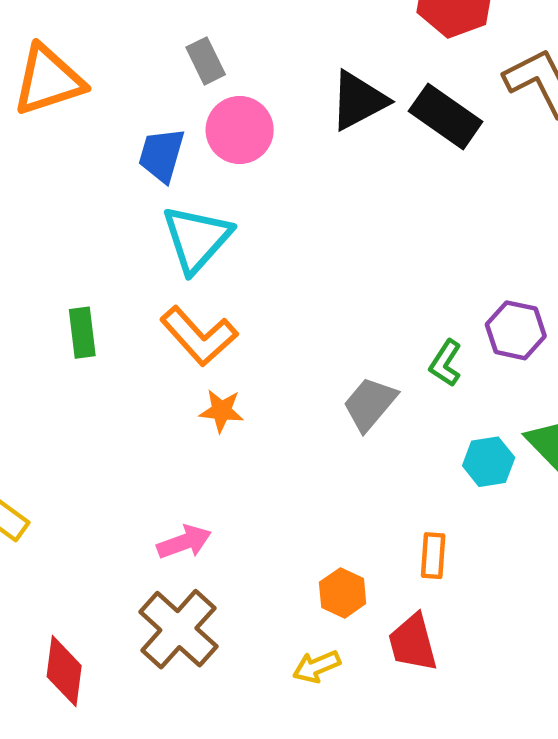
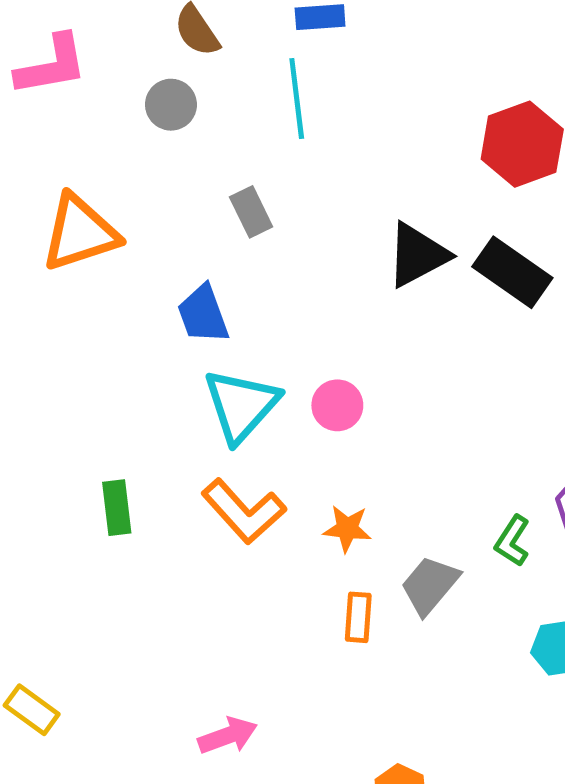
pink circle: (240, 130) -> (337, 405), moved, size x0.7
blue trapezoid: (161, 155) -> (203, 314), turned -36
orange star: (221, 411) -> (347, 529), moved
orange rectangle: (433, 556) -> (358, 617), moved

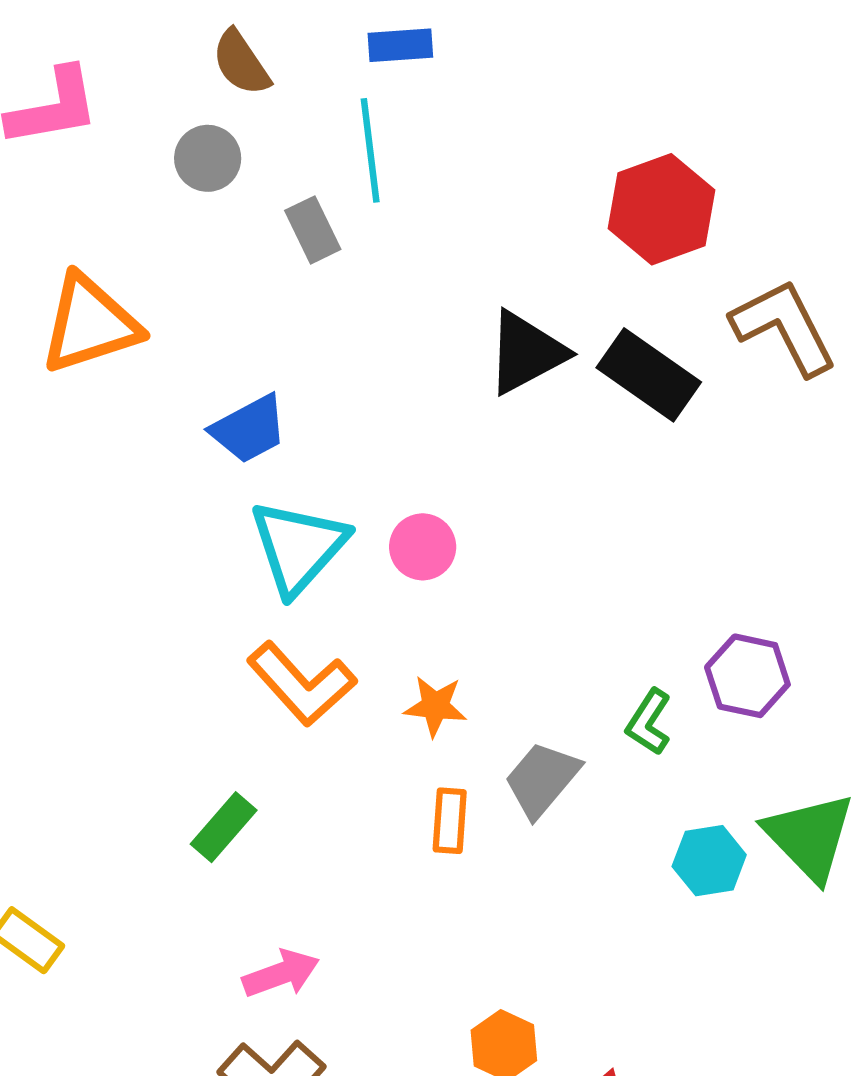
gray rectangle: (251, 212) -> (313, 230), moved
blue trapezoid: (203, 314) -> (249, 429), turned -98
green rectangle: (117, 508) -> (224, 827), moved, turned 48

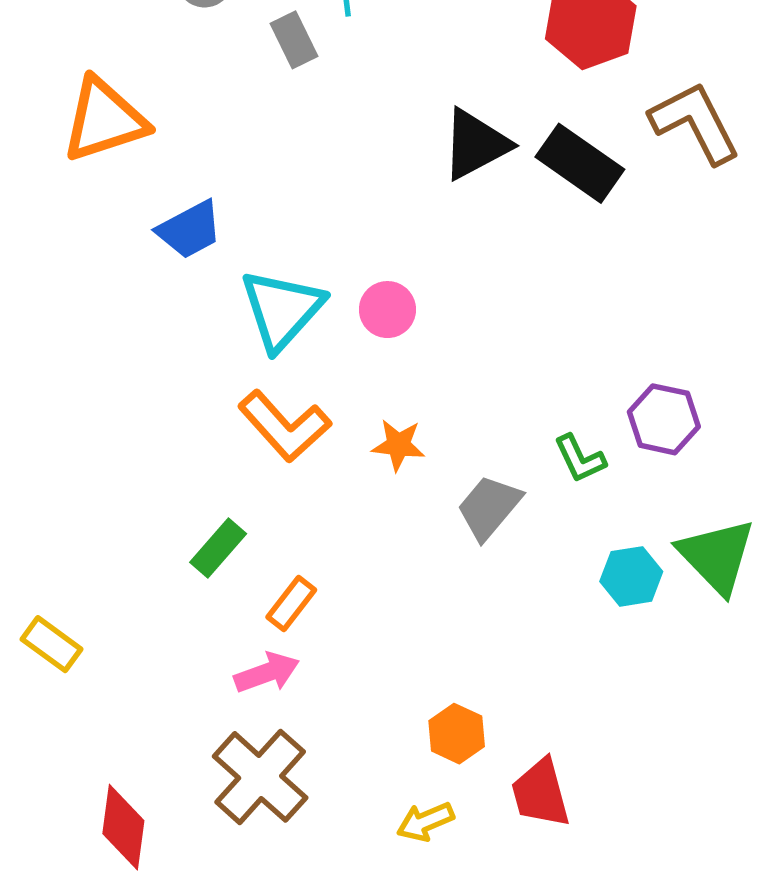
blue trapezoid: (249, 429) -> (190, 230), moved
green L-shape: (649, 722) -> (580, 459), turned -58
orange rectangle: (450, 821) -> (291, 604), moved, turned 34

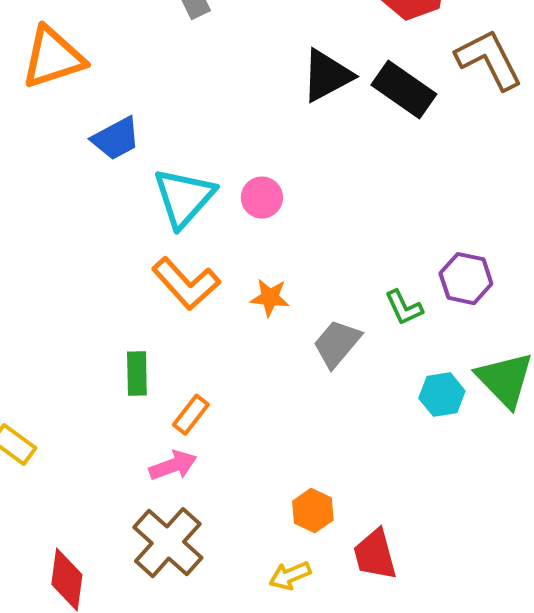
green rectangle: (218, 548) -> (137, 374), turned -42

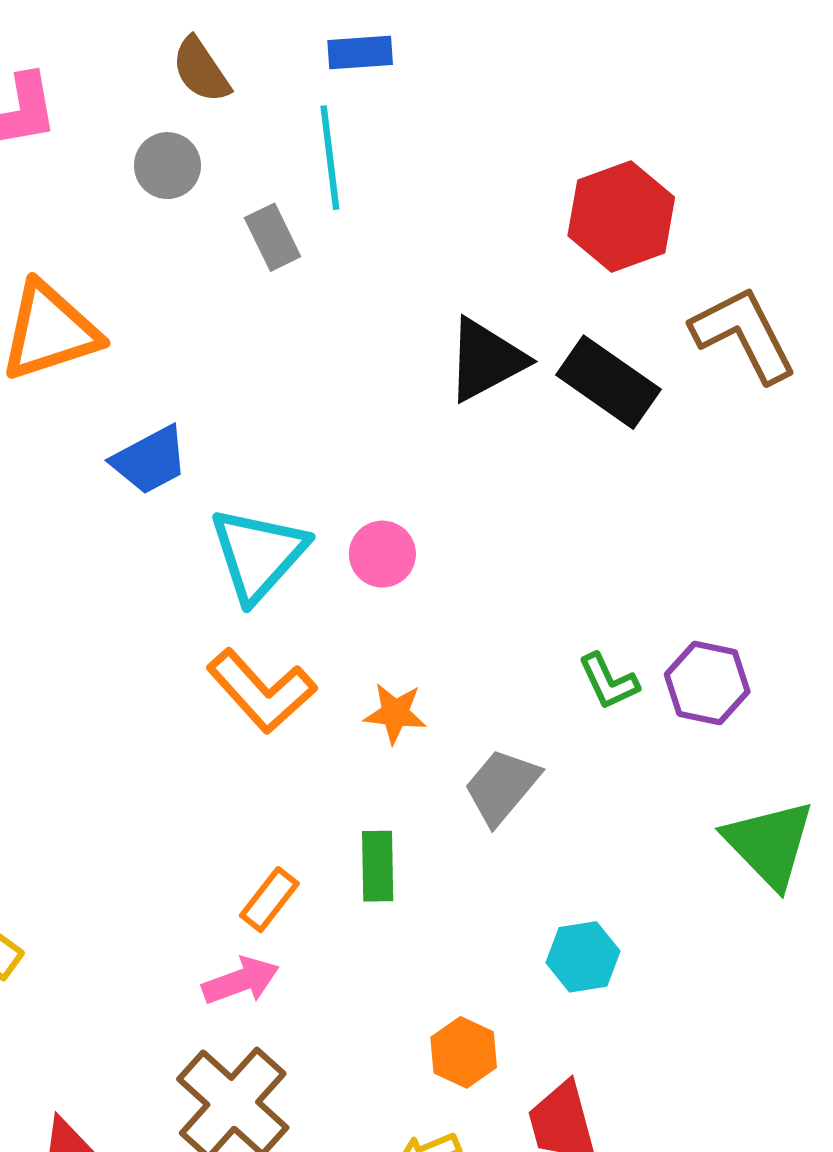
green L-shape: (404, 308) -> (608, 681), moved
green rectangle: (137, 374) -> (378, 866), moved
cyan hexagon: (442, 395) -> (583, 957), moved

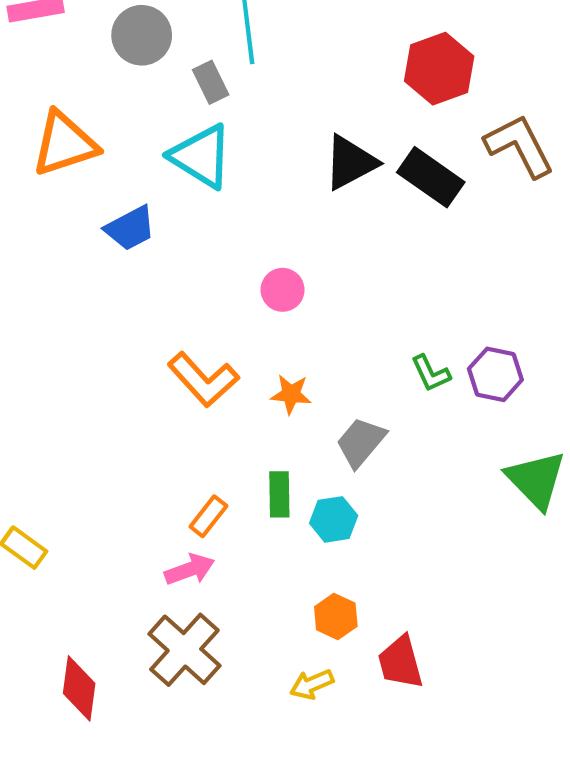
gray circle: (167, 166) -> (142, 35), size x1.4
cyan triangle: (258, 554) -> (201, 156), moved, turned -40
cyan hexagon: (583, 957) -> (334, 519), moved

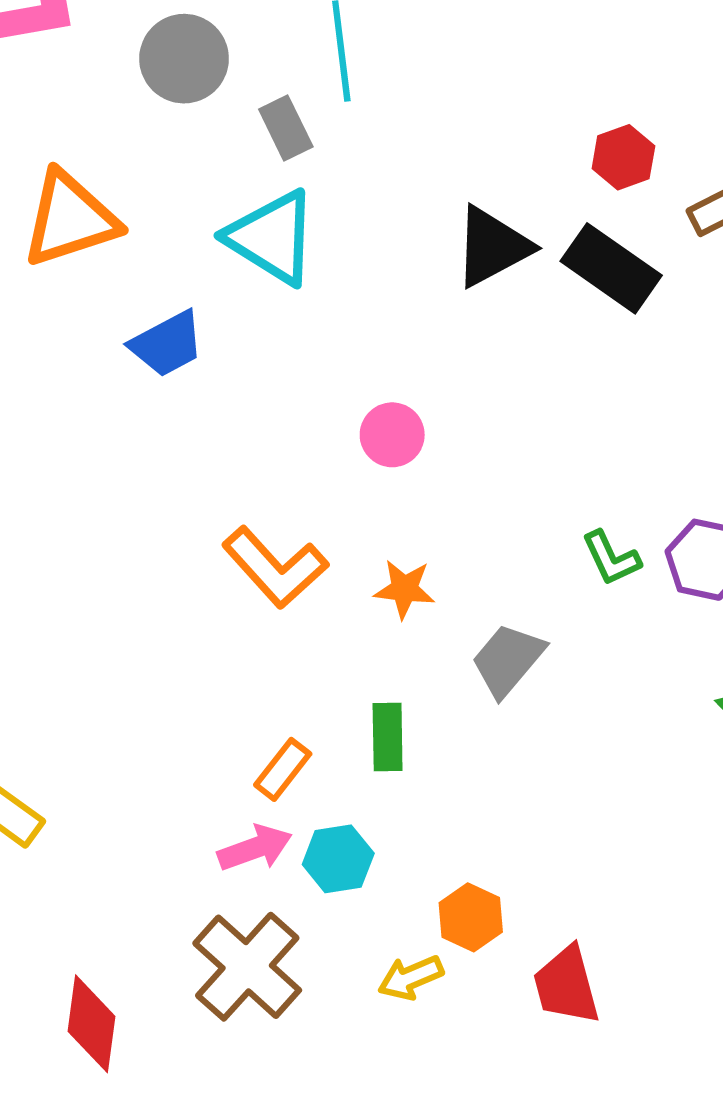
red hexagon: (439, 69) -> (623, 157), moved, size x0.6
cyan hexagon: (334, 519) -> (338, 859), moved
yellow arrow: (312, 684) -> (411, 978), moved

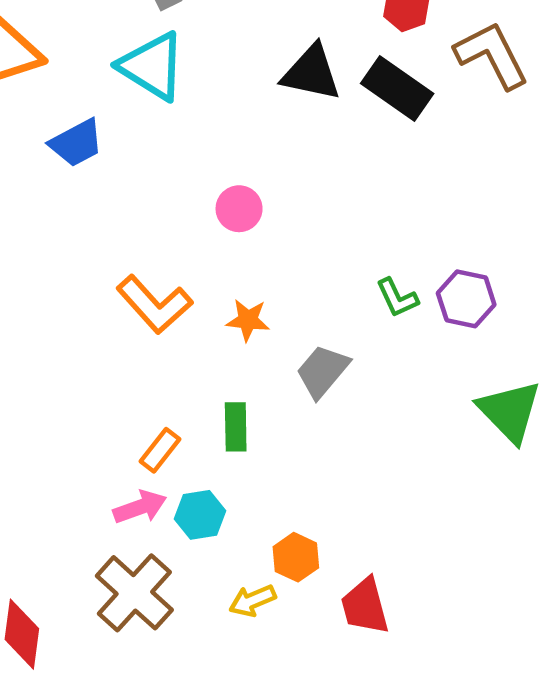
black triangle: (492, 247) -> (311, 73), turned 40

